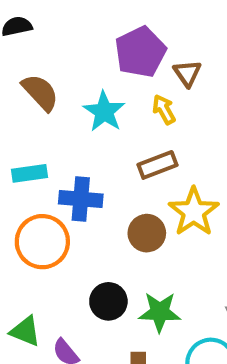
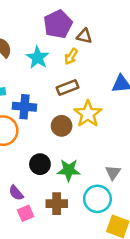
brown triangle: (187, 73) -> (84, 36), turned -42
yellow arrow: (164, 109) -> (71, 56), turned -119

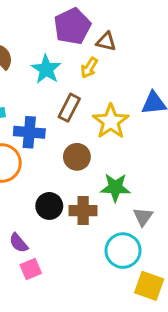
brown rectangle: (68, 88) -> (69, 108), moved, turned -42
yellow star: (88, 114) -> (111, 121), moved
green star: (69, 170) -> (115, 188), moved
brown cross: (57, 204) -> (83, 211), moved

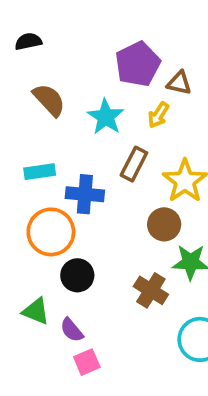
brown circle: (77, 157) -> (164, 224), moved
black circle: (49, 206) -> (77, 275), moved
brown cross: (83, 211) -> (151, 290), turned 32

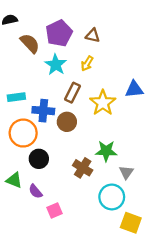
purple pentagon: (138, 64) -> (59, 33), moved
brown triangle: (179, 83) -> (93, 35), moved
brown semicircle: (49, 100) -> (30, 43), moved
brown circle: (164, 224) -> (67, 122), moved
pink square: (87, 362) -> (55, 210), moved

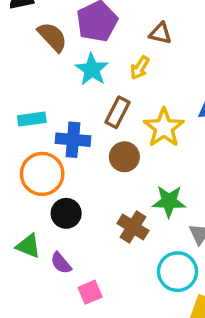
brown triangle: (93, 35) -> (160, 33), moved
brown circle: (67, 122) -> (124, 157), moved

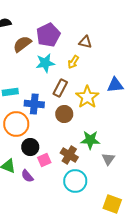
brown semicircle: (52, 37) -> (22, 44), turned -84
cyan star: (92, 69) -> (45, 63), turned 30
cyan circle: (178, 272) -> (75, 181), moved
pink square: (90, 292) -> (44, 160), moved

